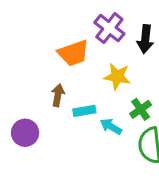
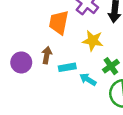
orange trapezoid: (73, 53) -> (59, 22), turned 120
purple circle: (25, 133) -> (21, 62), moved

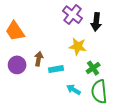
orange trapezoid: (59, 22) -> (15, 31), moved, turned -45
cyan arrow: (88, 79) -> (74, 90), moved

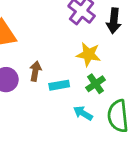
green cross: (93, 68) -> (96, 84), moved

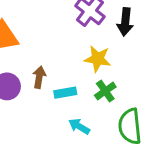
cyan arrow: (83, 113) -> (79, 126), moved

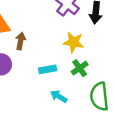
brown arrow: (39, 77) -> (21, 41), moved

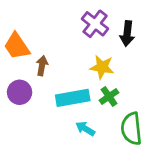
cyan rectangle: (48, 69) -> (73, 98), size x1.6

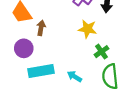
green cross: (109, 96) -> (102, 52), moved
cyan rectangle: (73, 98) -> (41, 71), moved

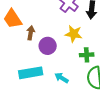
purple circle: (24, 48) -> (48, 46), moved
green cross: (102, 52) -> (87, 55), turned 32

